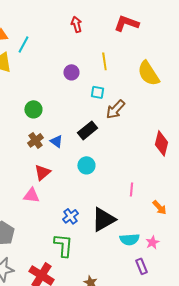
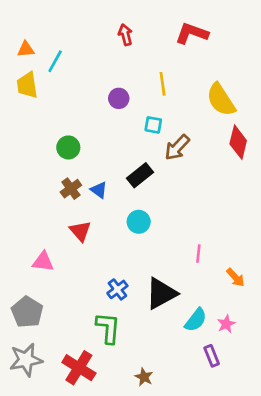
red diamond: (161, 143) -> (238, 142), moved
red triangle: (42, 172) -> (80, 231), turned -30
pink triangle: (31, 195) -> (43, 262), moved
cyan semicircle: (129, 239) -> (196, 320), turned -48

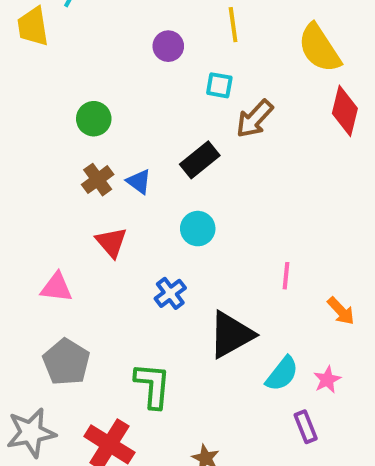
blue cross: (117, 289) -> (170, 293), moved
gray pentagon: (27, 312) -> (66, 362), moved

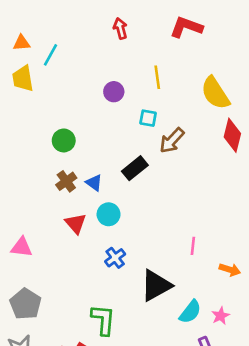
cyan circle: (198, 229) -> (109, 214), moved
pink triangle: (56, 287) -> (22, 247), moved
orange arrow: (341, 311) -> (230, 270), turned -30
gray pentagon: (66, 362) -> (25, 304), moved

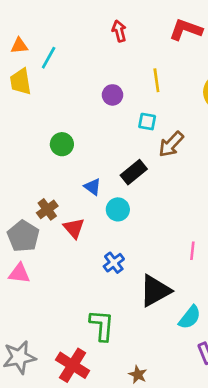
brown cross: (66, 181) -> (47, 209), moved
cyan circle: (109, 214) -> (118, 209), moved
pink triangle: (22, 247) -> (19, 273), moved
gray pentagon: (25, 304) -> (23, 236), moved

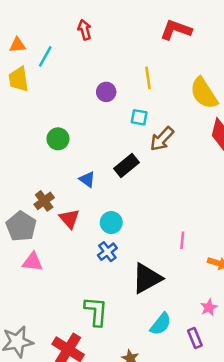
red arrow: (119, 31) -> (85, 30), moved
cyan circle: (118, 209) -> (111, 223), moved
pink triangle: (19, 273) -> (33, 262), moved
cyan semicircle: (190, 317) -> (161, 324), moved

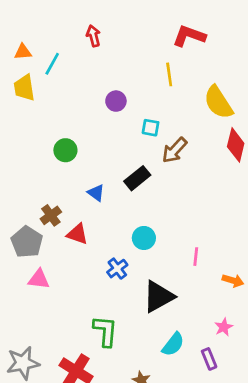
yellow line: (148, 78) -> (169, 74), moved
red triangle: (69, 219) -> (77, 234), turned -30
cyan circle: (111, 223) -> (144, 238), moved

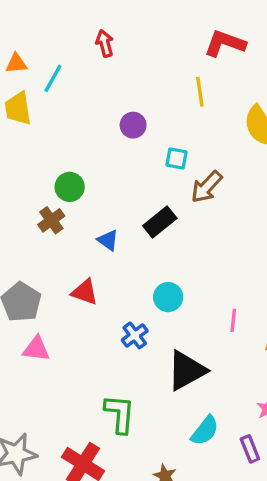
brown cross: (51, 215) -> (51, 220), moved

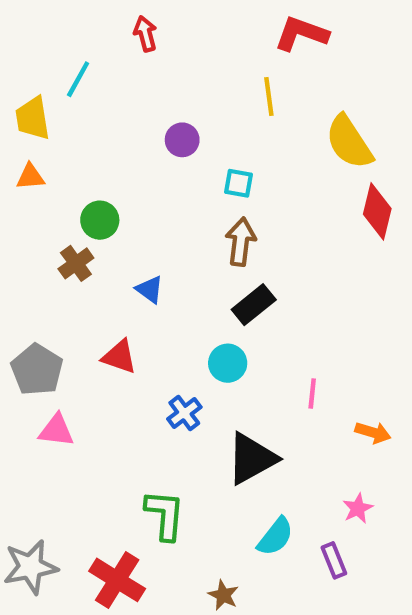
orange triangle: (16, 63) -> (30, 177), moved
brown arrow: (207, 187) -> (241, 242), moved, turned 144
black rectangle: (160, 222) -> (254, 305), moved

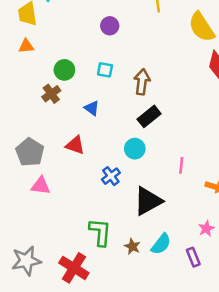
cyan square: (239, 183) -> (105, 70), moved
brown star: (223, 595) -> (132, 246), moved

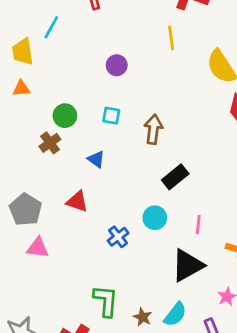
black rectangle: (149, 116) -> (175, 177), moved
cyan circle: (135, 149) -> (155, 218), moved
black triangle: (148, 201) -> (187, 265), moved

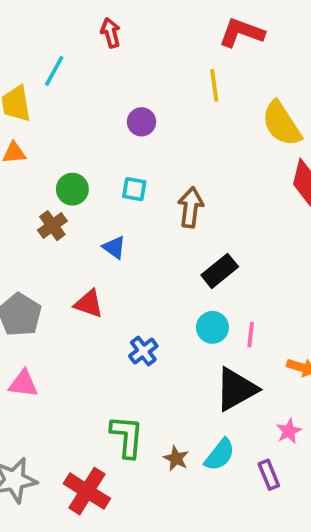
cyan circle: (155, 218) -> (212, 327), moved
pink triangle: (38, 248) -> (23, 384), moved

